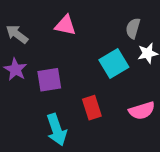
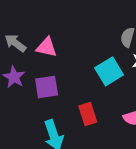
pink triangle: (65, 25) -> (47, 47), moved

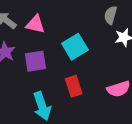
cyan square: (109, 71) -> (75, 47), moved

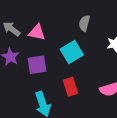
gray semicircle: (111, 15) -> (84, 23), moved

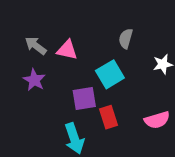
purple square: (37, 65) -> (84, 99), moved

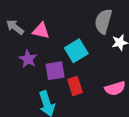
gray semicircle: (126, 39) -> (103, 21), moved, size x1.5
purple star: (34, 80) -> (28, 59), moved

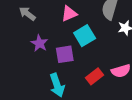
pink triangle: (41, 31) -> (69, 14), moved, turned -35
red rectangle: (75, 86) -> (94, 76), moved, turned 70

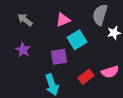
purple star: (39, 43) -> (23, 50), moved

